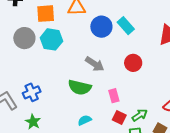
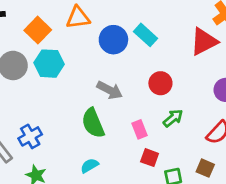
orange square: (46, 14) -> (38, 30), turned -36
green semicircle: (80, 87) -> (93, 123), turned 60
green arrow: (140, 115) -> (173, 118), moved
cyan semicircle: (85, 120) -> (89, 166), moved

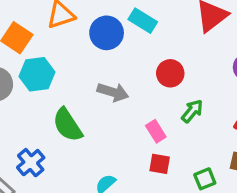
green semicircle: (93, 123) -> (67, 125), moved
red square: (150, 158) -> (160, 164), moved

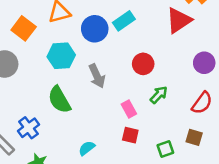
cyan rectangle: (143, 21) -> (124, 21), turned -70
cyan hexagon: (37, 74) -> (61, 56), moved
gray arrow: (113, 92) -> (97, 76), turned 45

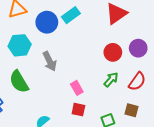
red circle: (143, 64) -> (113, 52), moved
green arrow: (159, 95) -> (111, 80), moved

